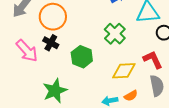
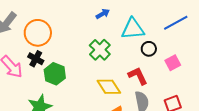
green hexagon: (82, 57) -> (55, 74), moved
yellow diamond: (124, 71) -> (109, 87), turned 60

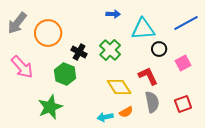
blue arrow: (103, 14) -> (113, 14), turned 32
black cross: (36, 59) -> (79, 52), moved

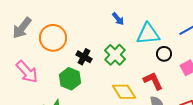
blue arrow: (113, 14) -> (118, 19), turned 48

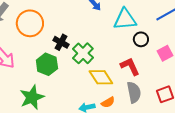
green cross: (115, 55) -> (83, 53), moved

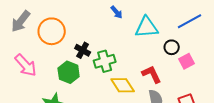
black circle: (141, 39) -> (172, 47), moved
green cross: (83, 53) -> (105, 61), turned 30

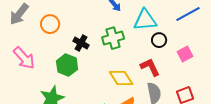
orange circle: (52, 31) -> (50, 24), size x0.7
black circle: (172, 47) -> (159, 40), moved
green cross: (105, 61) -> (113, 38), moved

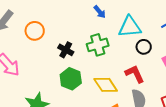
green hexagon: (67, 65) -> (71, 79), moved

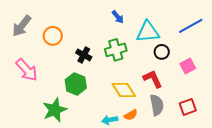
green hexagon: (71, 79) -> (76, 84), moved

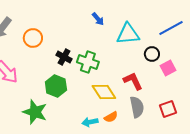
green cross: (116, 50) -> (88, 62), moved, turned 35
black circle: (162, 52) -> (152, 54), moved
green star: (55, 110) -> (35, 112), turned -30

